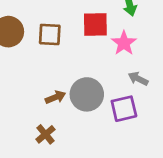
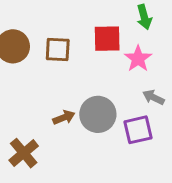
brown cross: (45, 134) -> (24, 153), moved, size x1.4

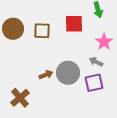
pink star: (138, 59) -> (104, 42), moved
gray arrow: (154, 97) -> (96, 62), moved

